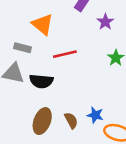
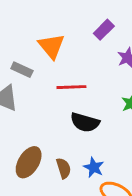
black semicircle: (41, 81) -> (85, 122), moved

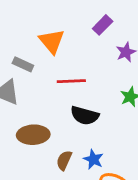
brown ellipse: (29, 162) -> (33, 135), moved, turned 56
brown semicircle: (64, 168) -> (64, 160), turned -138

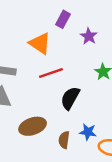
orange triangle: (52, 41) -> (40, 43), moved
black semicircle: (85, 115) -> (70, 98), turned 120

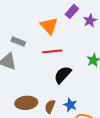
purple star: (89, 36) -> (90, 21), moved
brown ellipse: (33, 126) -> (26, 103), moved

